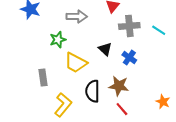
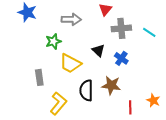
red line: (122, 109) -> (130, 107), moved, turned 40

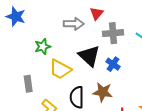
gray arrow: (71, 19) -> (74, 24), moved
black triangle: (98, 50) -> (89, 56), size x1.6

